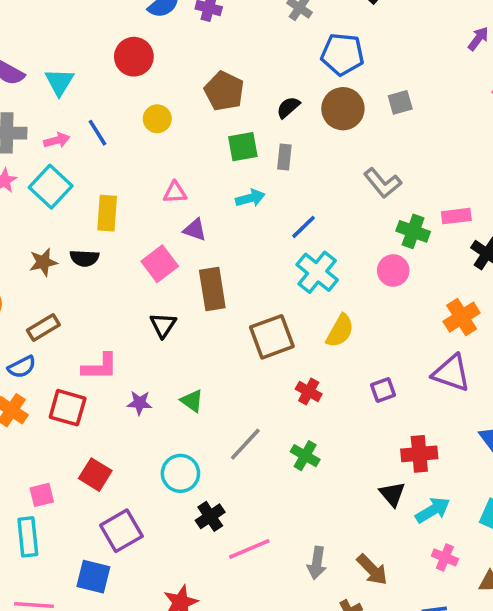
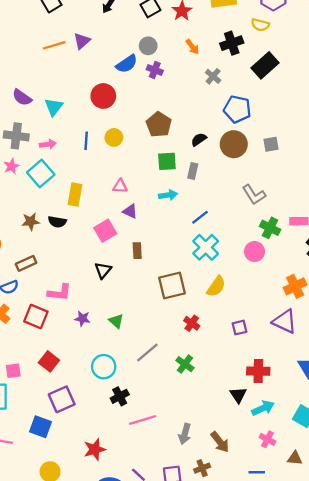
blue line: (97, 133) -> (86, 141), moved, turned 30
brown rectangle: (212, 289) -> (137, 251), size x0.6

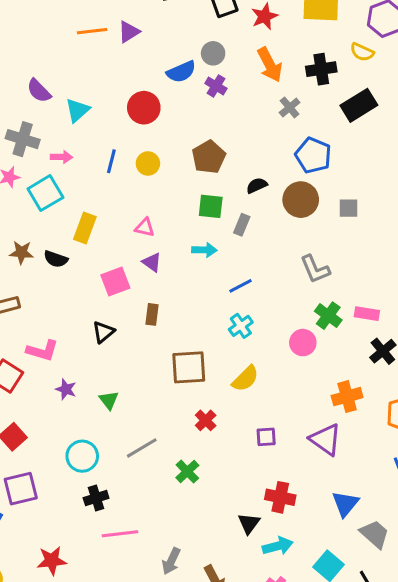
orange arrow: (192, 47) -> (270, 65), size x1.6
cyan cross: (206, 247) -> (241, 326), size x0.7

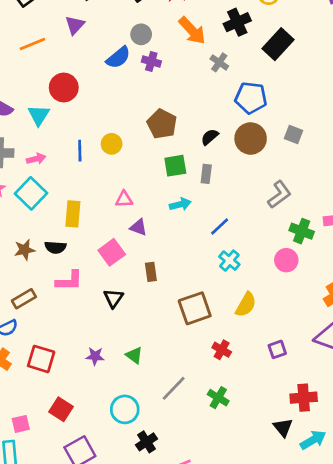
purple triangle: (129, 32) -> (75, 25), moved
red circle: (144, 108) -> (64, 88), moved
gray square: (349, 208) -> (293, 134), turned 36
gray L-shape: (315, 269) -> (279, 195), turned -88
pink L-shape: (42, 351) -> (69, 281), moved

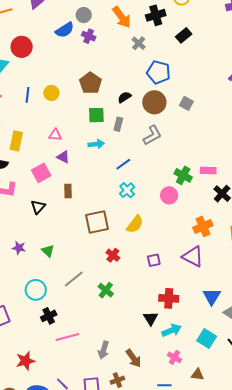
black rectangle: (278, 44) -> (184, 35), size x0.7
gray L-shape: (279, 195) -> (152, 135), moved

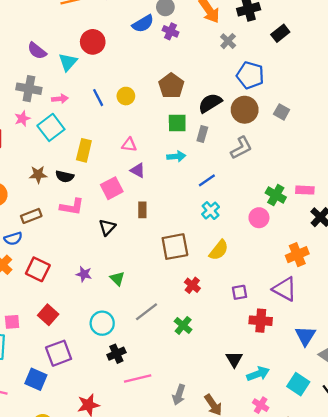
blue line: (27, 95) -> (98, 98), turned -35
black semicircle: (124, 97) -> (210, 103), size x1.5
red cross: (169, 298) -> (261, 321), moved

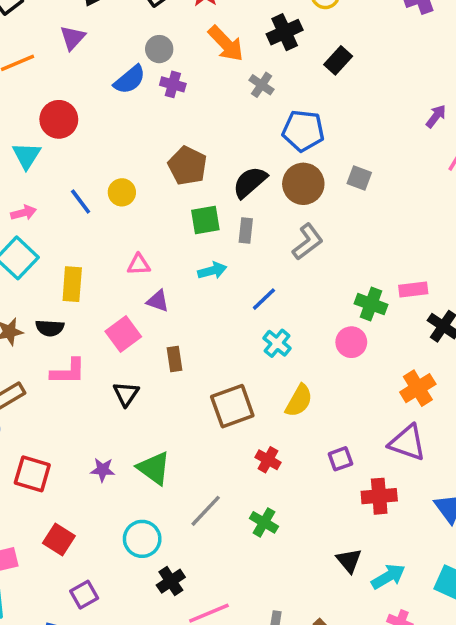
green triangle: (117, 279) -> (154, 468), size x1.5
purple square: (59, 353) -> (84, 595), size x0.7

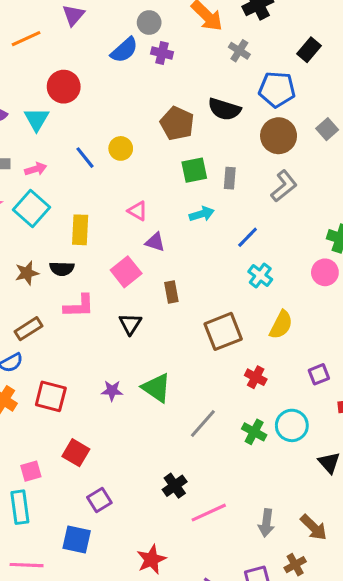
black rectangle: (338, 60) -> (309, 50), moved
gray square: (359, 178) -> (327, 129), turned 30
black semicircle: (250, 182) -> (224, 109), moved, turned -120
pink triangle: (139, 265) -> (137, 211), turned 35
cyan circle: (142, 539) -> (292, 425), moved

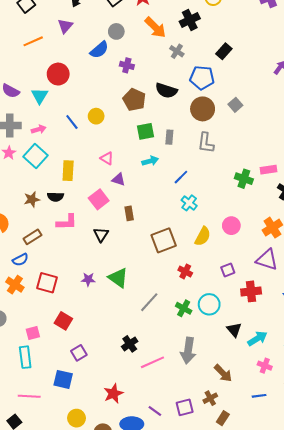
purple cross: (162, 53) -> (127, 65), moved
gray L-shape: (284, 186) -> (206, 143), turned 135
pink circle: (325, 272) -> (231, 226), moved
gray arrow: (266, 523) -> (188, 350), moved, size x1.4

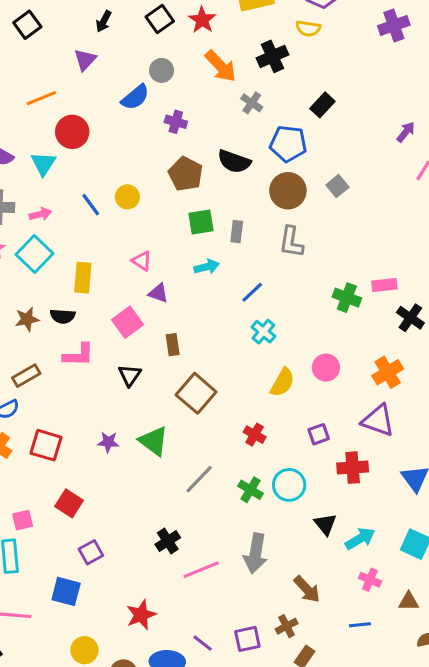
orange line: (33, 41) -> (41, 98), moved
brown square: (164, 240) -> (196, 393), moved, turned -30

